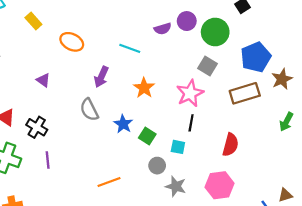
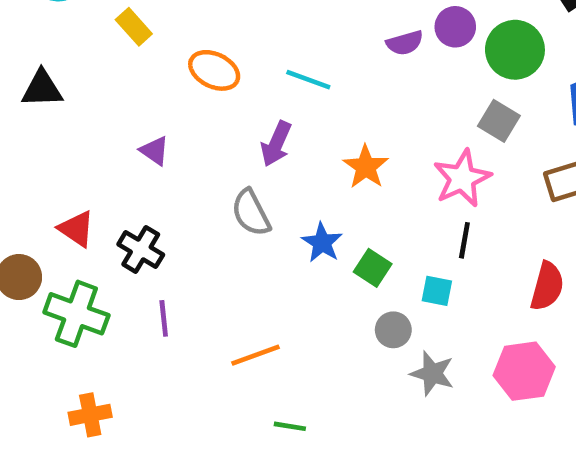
cyan line: (130, 48) -> (308, 80), moved
orange line: (109, 182) -> (256, 355), moved

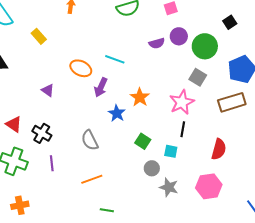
orange ellipse: (214, 70) -> (81, 68), moved
gray semicircle: (251, 213) -> (90, 140), moved
blue star: (322, 243) -> (117, 113), moved

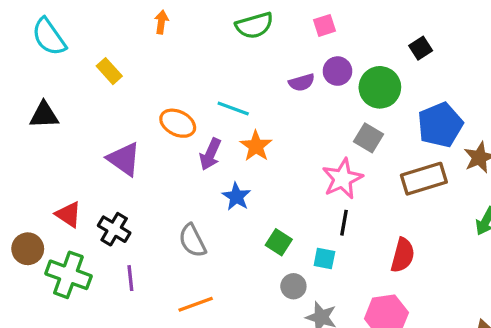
purple triangle: (48, 90) -> (124, 159), size x1.6
orange star: (140, 97) -> (256, 146), moved

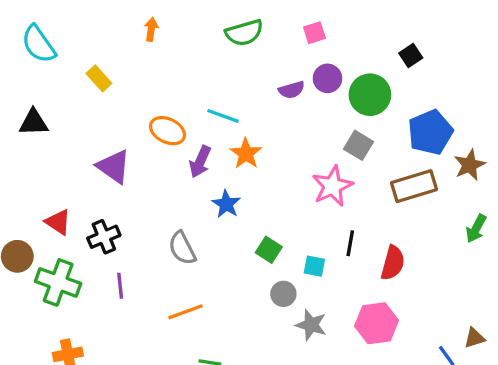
black line: (344, 223) -> (350, 243), moved
black cross: (114, 229) -> (104, 237), turned 36

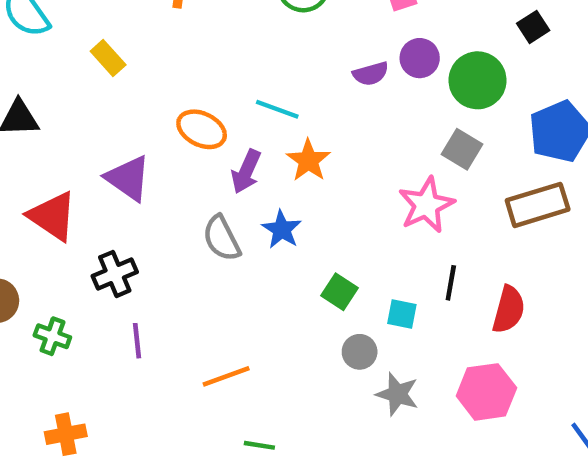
red triangle: (58, 222) -> (52, 216), moved, size x1.4
gray semicircle: (182, 248) -> (222, 238), moved
green cross: (58, 282) -> (52, 336), size x0.6

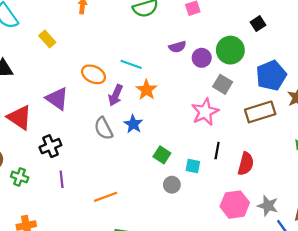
purple circle: (420, 58) -> (202, 58), moved
gray star: (397, 394) -> (268, 206), moved

